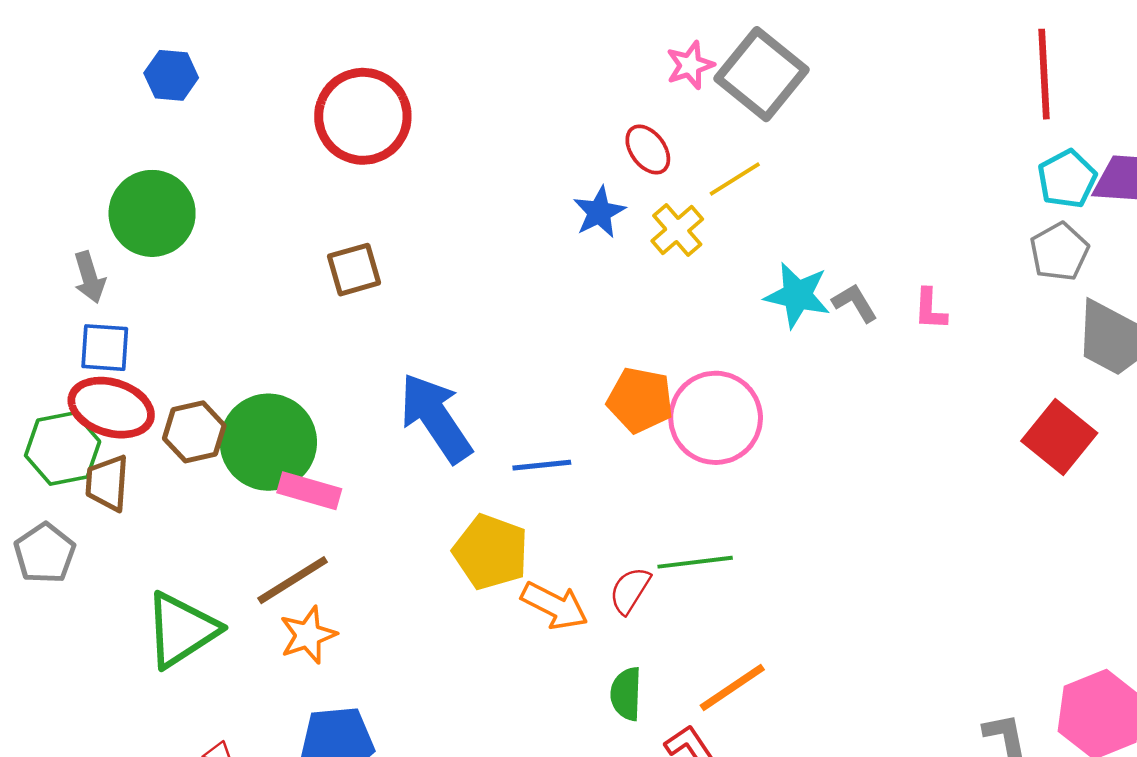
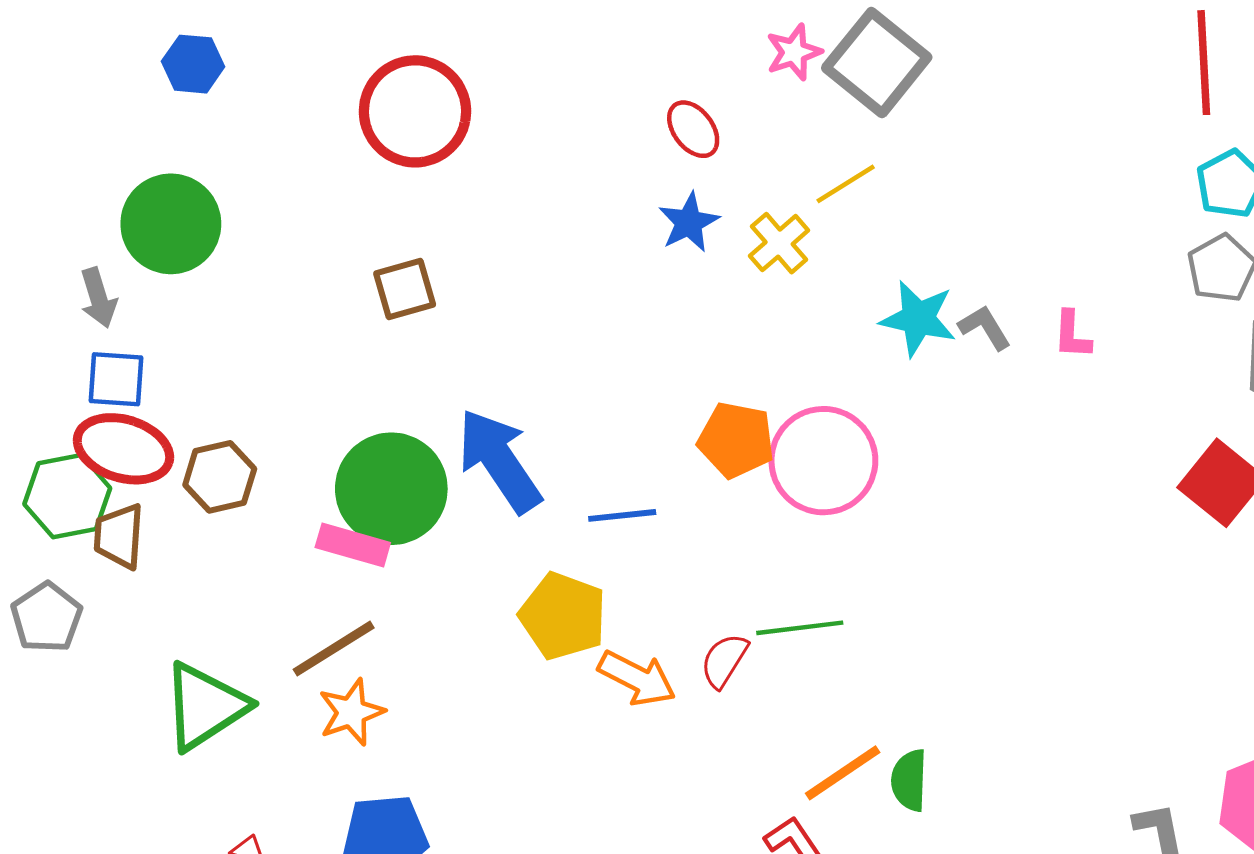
red ellipse: (648, 150) -> (693, 129), moved
green circle: (268, 442) -> (391, 489), moved
green semicircle: (626, 694) -> (909, 780), moved

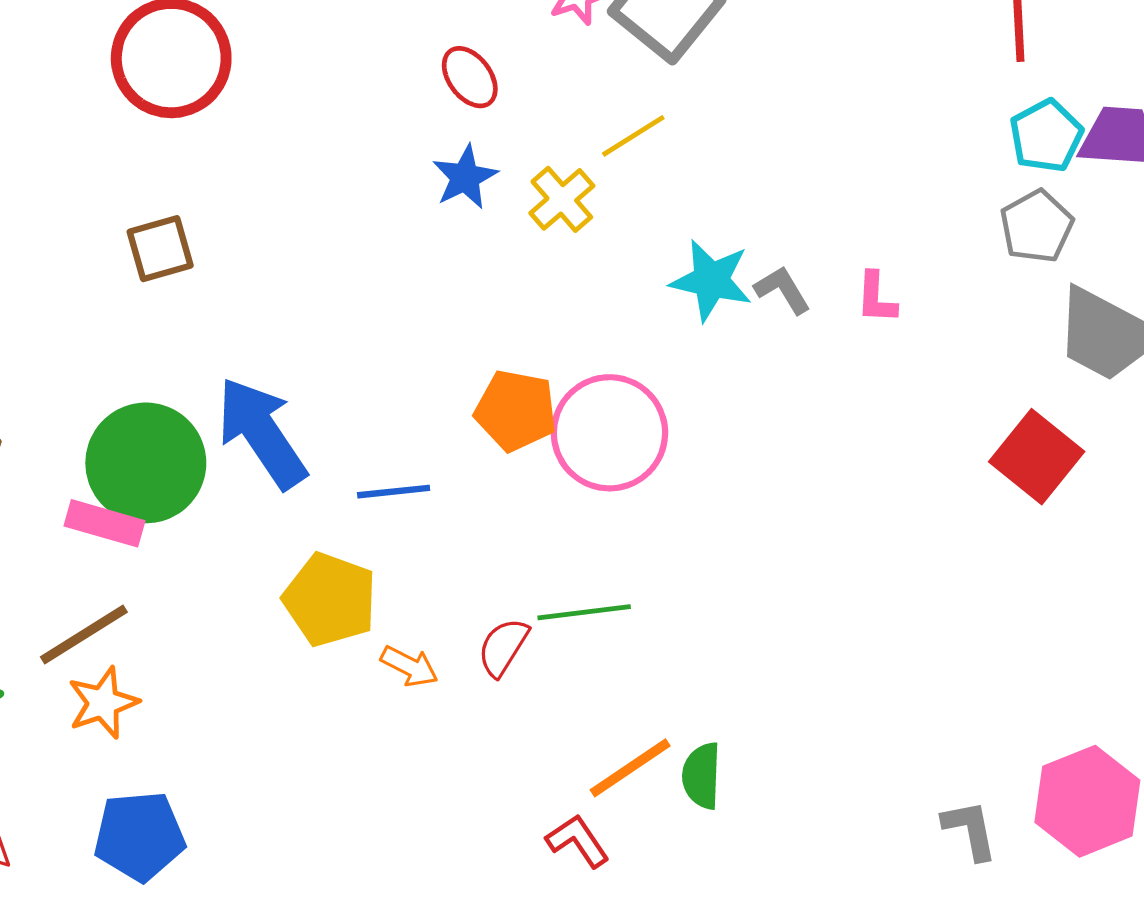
orange arrow: (637, 678) -> (409, 666), size x0.7

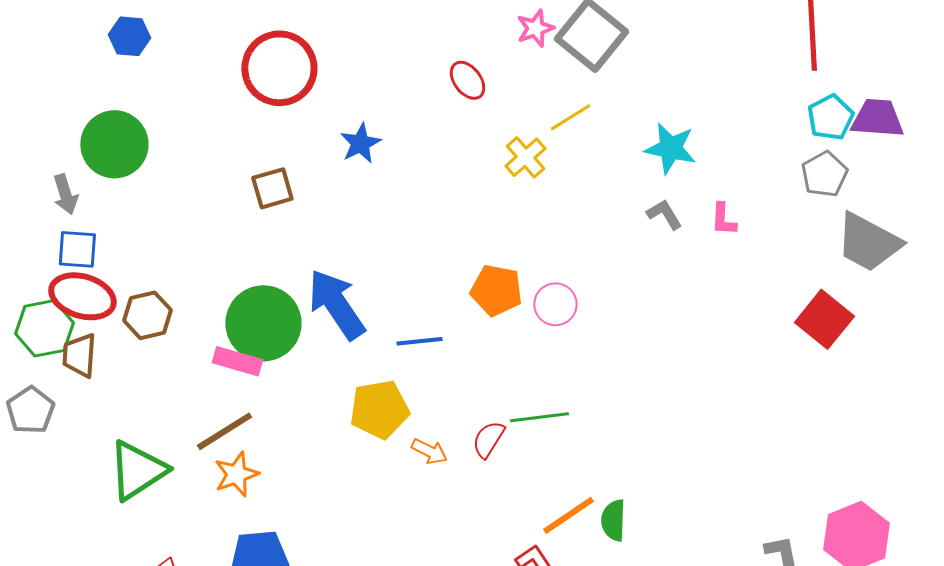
blue star: (465, 177) -> (360, 143), moved
cyan star: (711, 280) -> (670, 148), moved
pink circle: (609, 433) -> (555, 304), size x0.6
yellow pentagon: (330, 600) -> (379, 409), turned -30

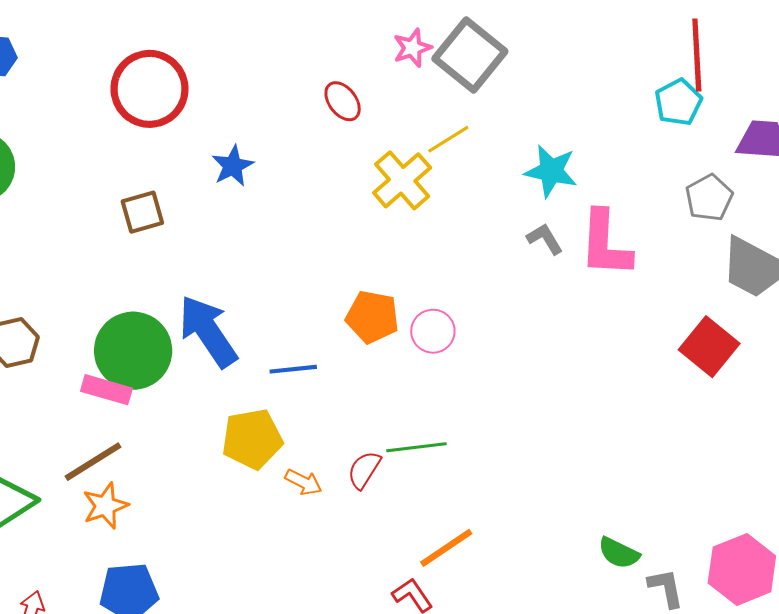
cyan pentagon: (830, 117) -> (678, 102), moved
yellow cross: (525, 157) -> (402, 180), size x1.4
pink L-shape: (723, 219) -> (605, 244), size x2.0
green semicircle: (613, 520) -> (619, 553), moved, turned -66

